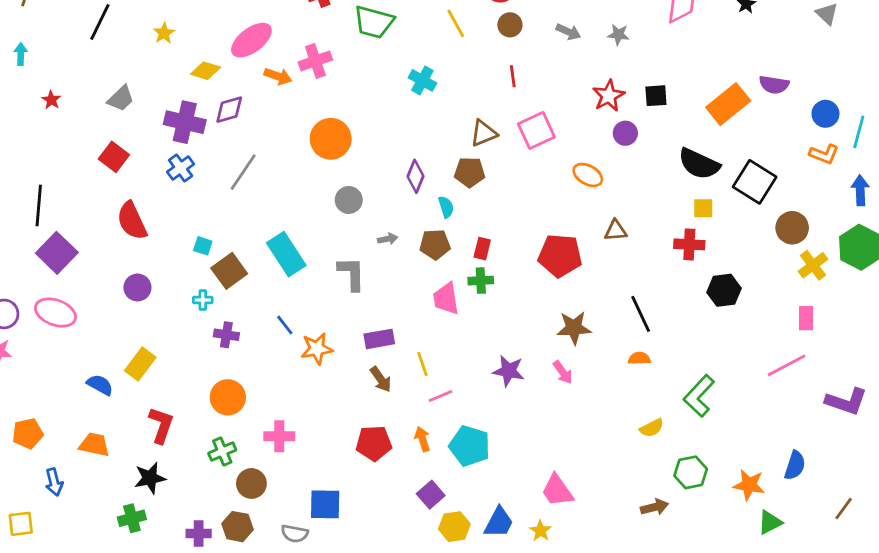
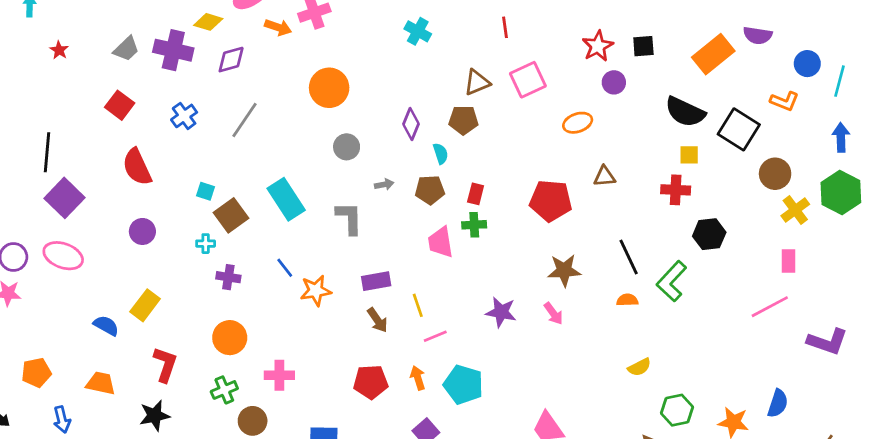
purple cross: (185, 122) -> (173, 50), moved
orange L-shape: (824, 154) -> (784, 101), moved
orange ellipse: (588, 175) -> (578, 123), turned -48
green L-shape: (699, 396) -> (672, 281), moved

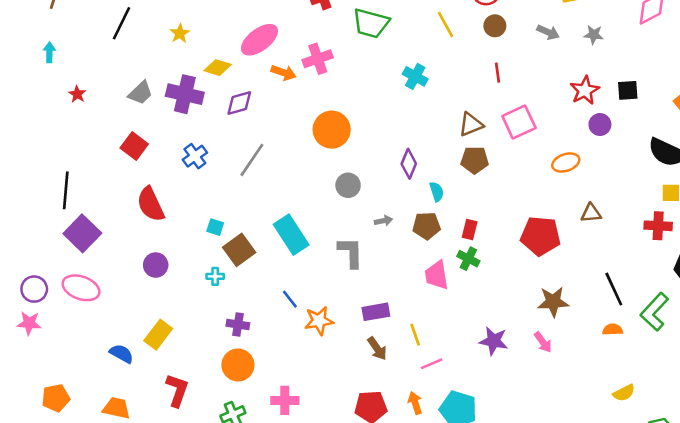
brown pentagon: (463, 120) -> (475, 160), moved
green cross: (474, 225) -> (468, 259), turned 30
purple cross: (228, 277) -> (238, 325), moved

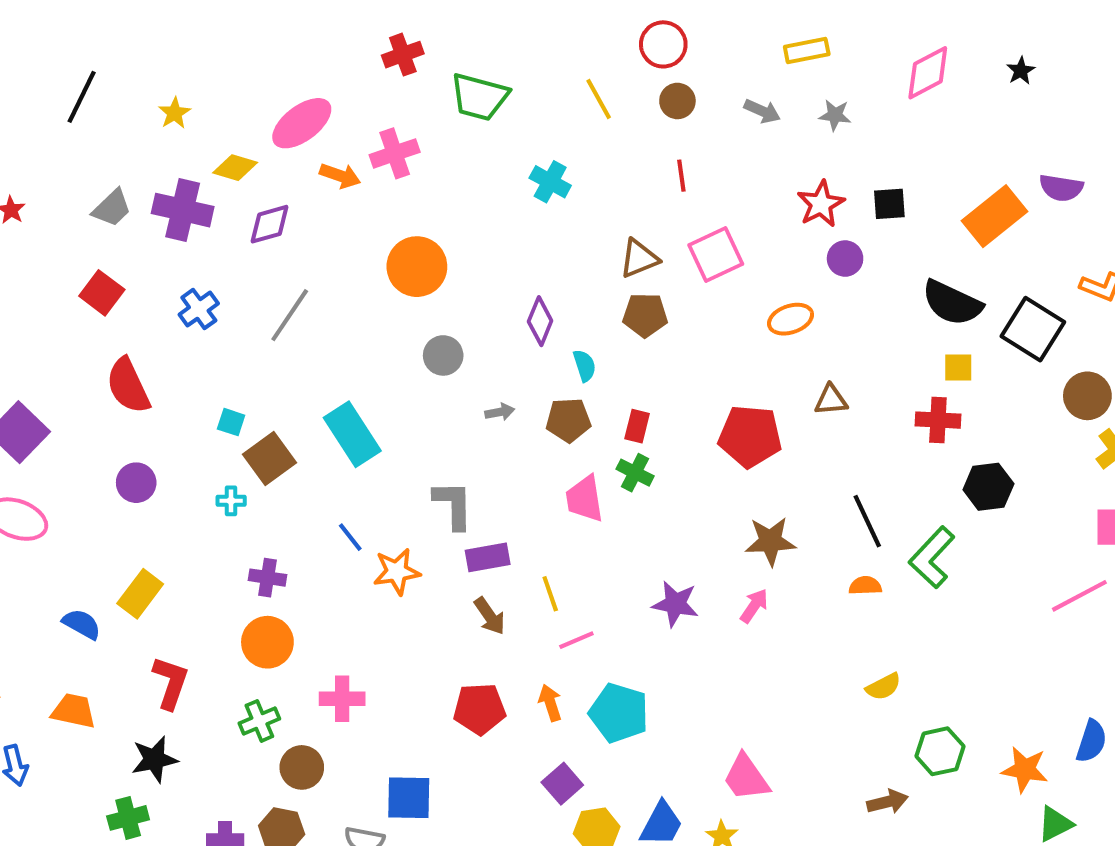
gray L-shape: (351, 252) -> (453, 505), moved
pink arrow: (543, 342) -> (754, 606), turned -110

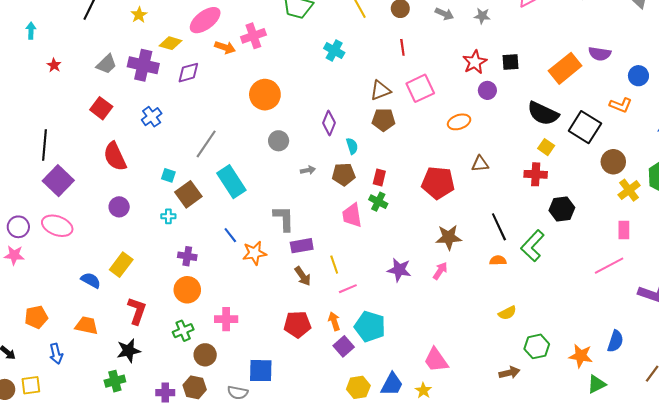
gray line: (290, 315) -> (206, 144), moved
yellow square: (958, 368) -> (546, 147), turned 35
purple square: (562, 784) -> (344, 346), moved

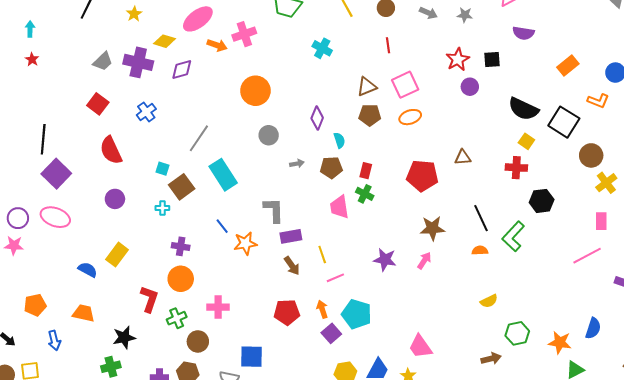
purple semicircle: (600, 54) -> (523, 33), moved
red star: (54, 65) -> (32, 59), moved
orange rectangle: (565, 68) -> (568, 65), moved, size x0.7
orange ellipse: (459, 122) -> (410, 117), moved
red L-shape: (137, 311) -> (149, 299), moved

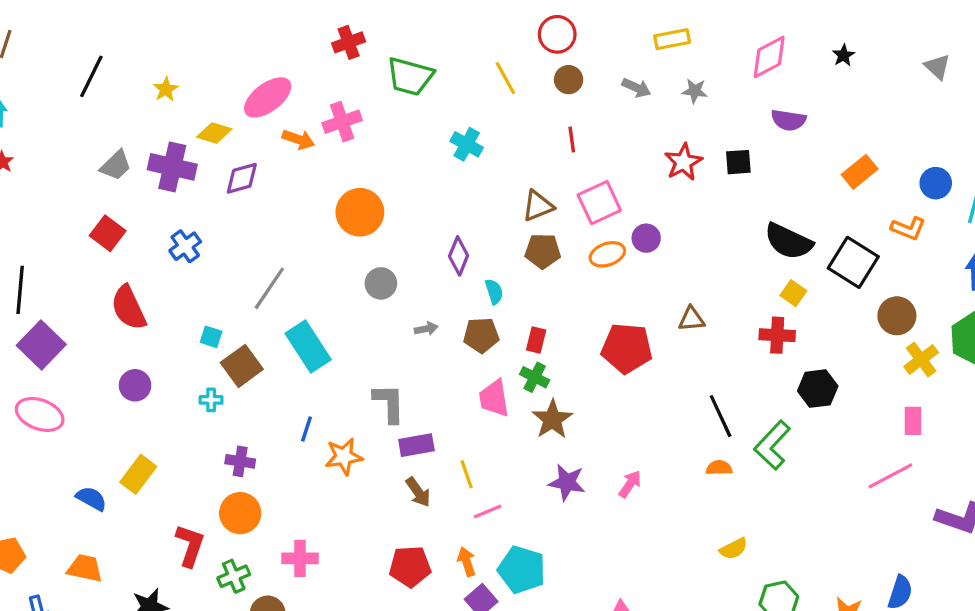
purple circle: (470, 87) -> (646, 238), moved
blue line: (222, 226) -> (307, 429), turned 56
brown star: (432, 228) -> (552, 419), moved, turned -30

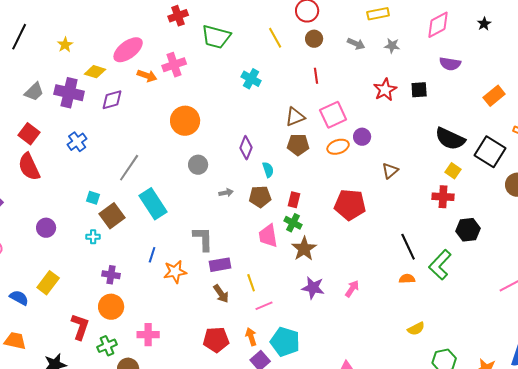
red semicircle: (129, 308) -> (29, 167), moved
brown triangle: (691, 319) -> (390, 171), moved, turned -36

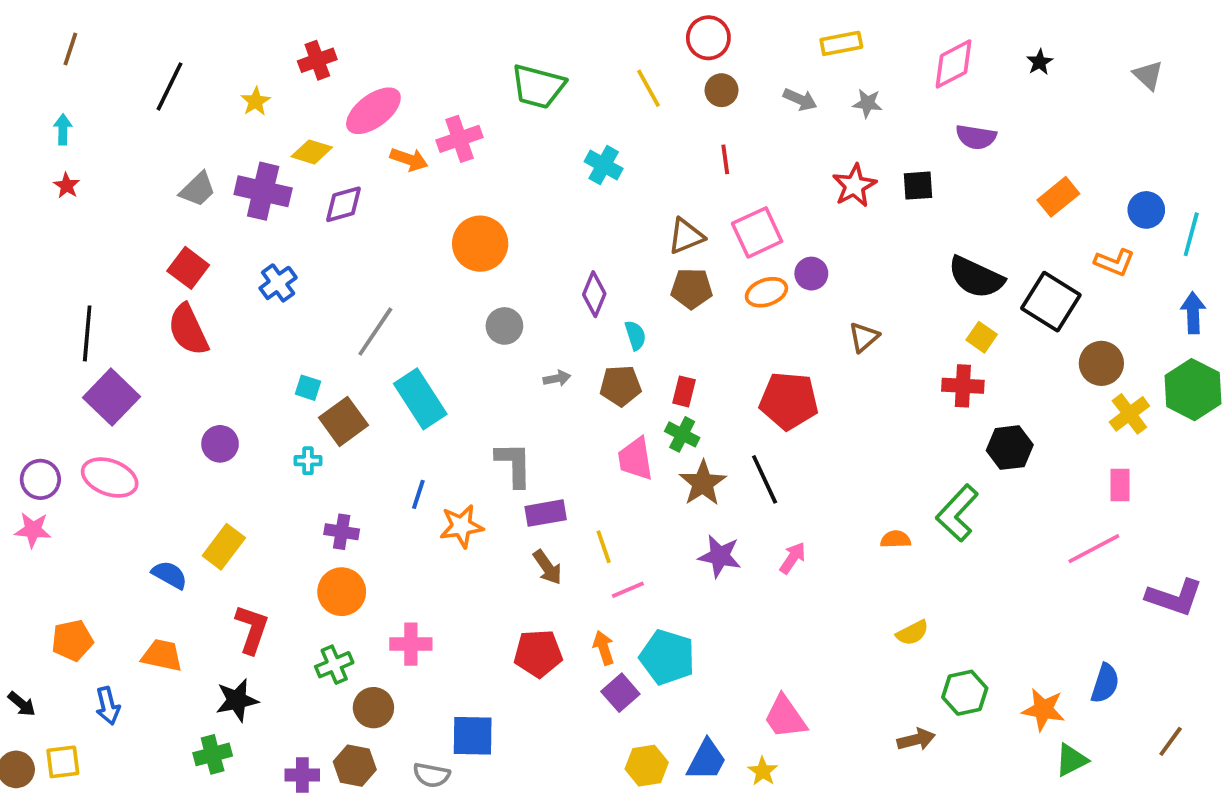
red cross: (178, 16) -> (317, 60), moved
black line: (408, 247) -> (765, 479), moved
red L-shape: (80, 327) -> (252, 629), moved

